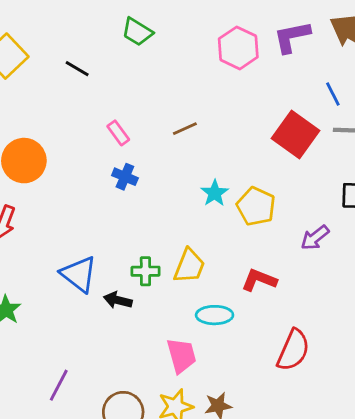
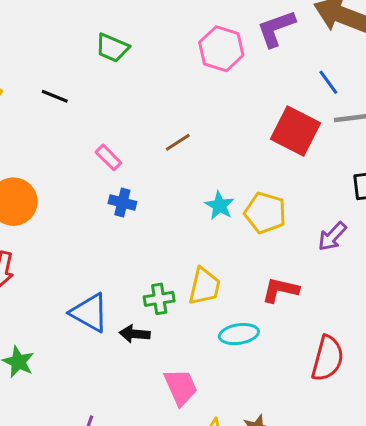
pink trapezoid: (181, 355) -> (181, 387), moved

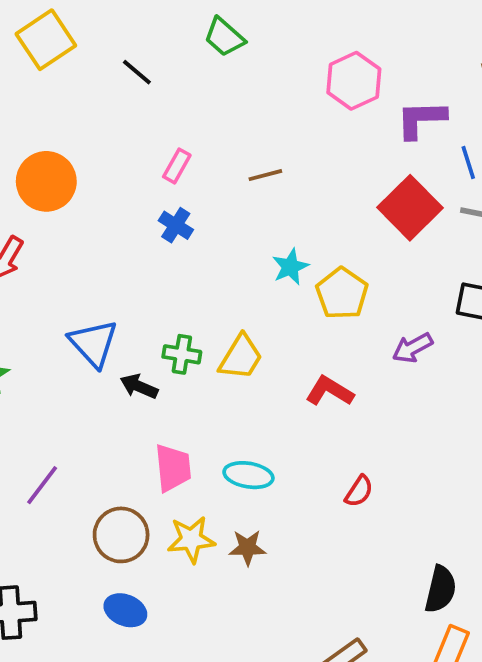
purple L-shape: (276, 29) -> (421, 119), moved
pink rectangle: (108, 157) -> (177, 166), turned 56
cyan ellipse: (239, 334) -> (248, 475), moved
red semicircle: (327, 358) -> (359, 491), size x0.6

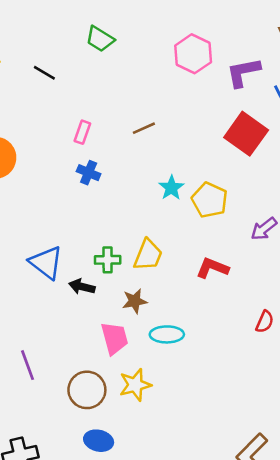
purple line: (42, 485) -> (27, 365), turned -48
red semicircle: (359, 491) -> (265, 322), moved
brown star: (247, 548) -> (135, 301), moved

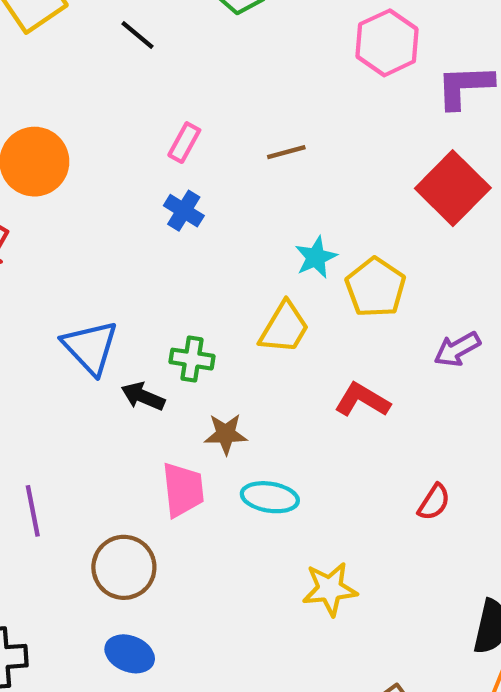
yellow trapezoid: (148, 255) -> (284, 328), moved
yellow star: (135, 385) -> (330, 589), moved

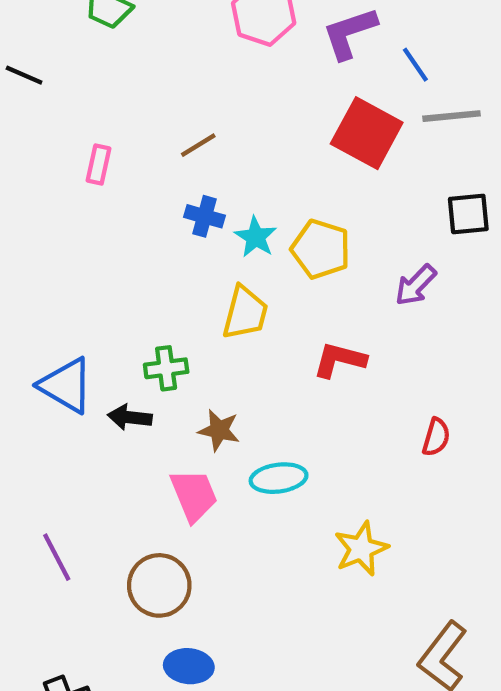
blue cross: (184, 211) -> (205, 216), moved
brown star: (226, 434) -> (219, 430), turned 30

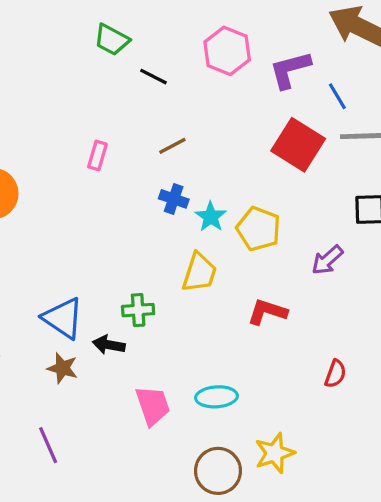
black line: (24, 75) -> (154, 77), moved
brown star: (219, 430) -> (62, 368), moved
brown circle: (159, 585) -> (218, 471), moved

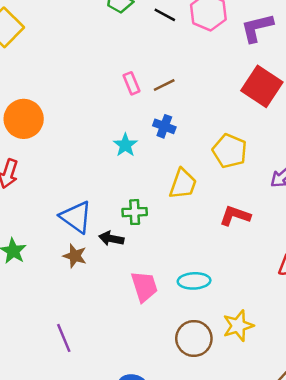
black line: (154, 77) -> (165, 15), moved
pink rectangle: (97, 156) -> (132, 83), moved, turned -40
cyan star: (211, 217) -> (125, 145), moved
purple line: (48, 445) -> (64, 338), moved

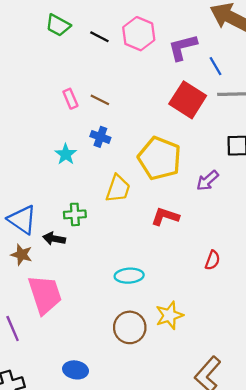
brown line: (164, 85) -> (100, 100), turned 54
yellow pentagon: (230, 151) -> (160, 158), size x1.4
pink trapezoid: (144, 287) -> (45, 295), moved, size x1.4

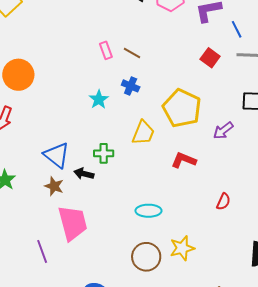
red square: (188, 100) -> (210, 58), size x0.6

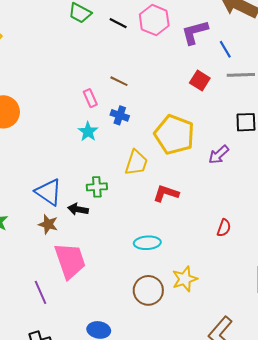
pink rectangle: (106, 50) -> (90, 98), moved
red L-shape: (184, 160) -> (166, 193), moved

